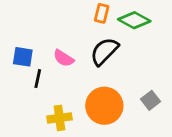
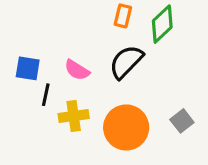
green diamond: (134, 20) -> (162, 24), turned -72
yellow cross: (60, 118) -> (74, 116), moved

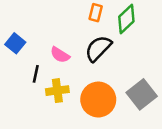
blue square: (28, 68) -> (15, 43), moved, turned 30
gray square: (182, 121) -> (142, 94), size x1.6

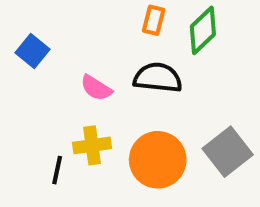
blue square: (15, 43) -> (32, 51), moved
black semicircle: (98, 48) -> (158, 78), turned 52
black line: (36, 74) -> (57, 170), moved

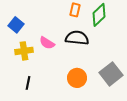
yellow cross: (92, 145) -> (24, 51), moved
orange circle: (158, 160) -> (77, 78), size x0.7

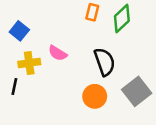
black semicircle: (77, 38) -> (105, 62), moved, turned 65
black line: (28, 83) -> (14, 86), moved

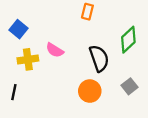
green diamond: (122, 19) -> (128, 40), moved
black line: (14, 86) -> (14, 92), moved
gray square: (137, 91) -> (129, 86), size x0.6

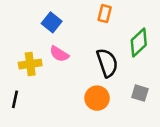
orange rectangle: (87, 12) -> (105, 14), moved
blue square: (19, 29) -> (52, 22), moved
gray square: (129, 86) -> (140, 93), turned -35

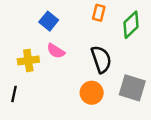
green diamond: (139, 43) -> (131, 25), moved
gray square: (140, 93) -> (132, 88), size x1.6

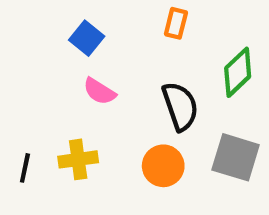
green diamond: (131, 25) -> (238, 72), moved
yellow cross: (28, 60) -> (78, 159), moved

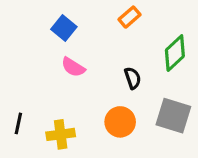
orange rectangle: (176, 23) -> (130, 17), turned 35
black semicircle: (180, 106) -> (133, 78), size x0.6
yellow cross: (78, 159) -> (61, 134), moved

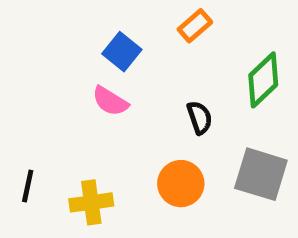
blue square: (64, 28) -> (122, 52), moved

